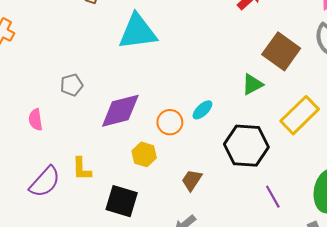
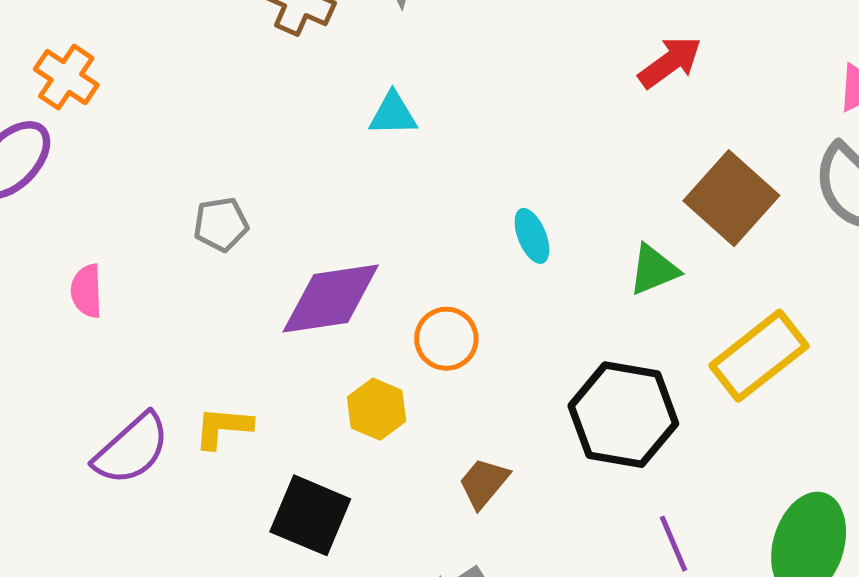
cyan triangle: (138, 32) -> (393, 114), size x0.5
cyan ellipse: (202, 110) -> (532, 236), moved, turned -75
pink semicircle: (36, 120) -> (87, 291), moved
yellow L-shape: (82, 169) -> (223, 427), turned 90

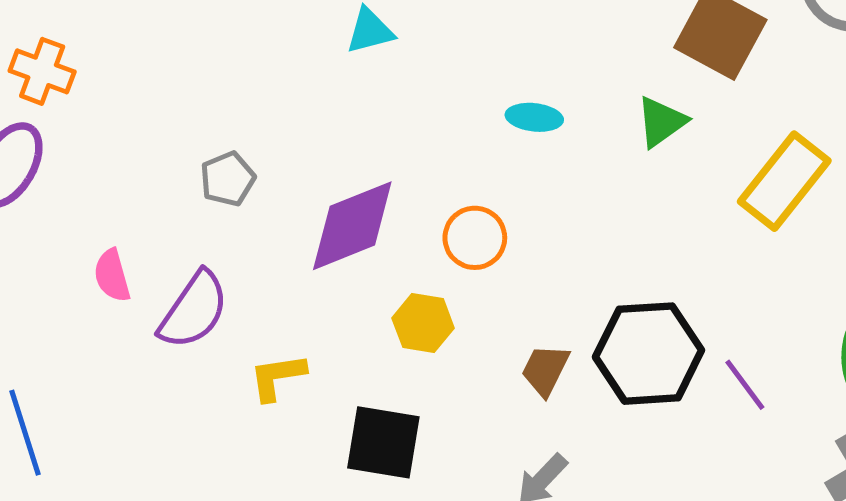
cyan ellipse: (532, 236) -> (534, 117), turned -48
black hexagon: (623, 415) -> (649, 354), moved
purple semicircle: (132, 449) -> (194, 310), moved

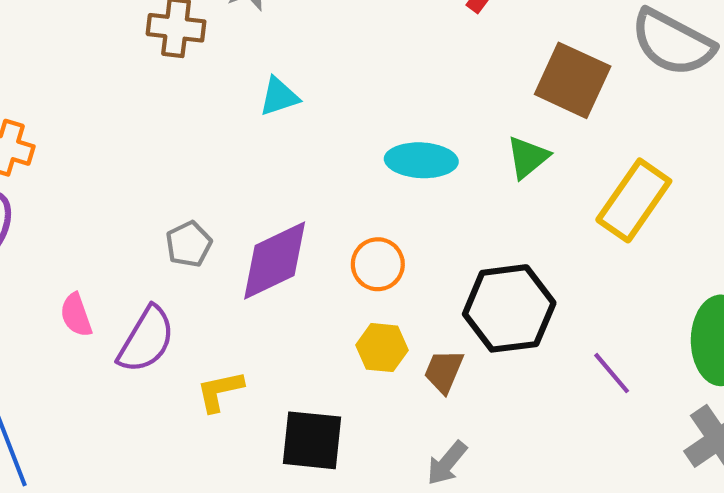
cyan ellipse: (534, 117) -> (421, 160), size x1.5
gray pentagon: (228, 179) -> (189, 244), moved
yellow hexagon: (423, 323) -> (382, 348), moved
black hexagon: (649, 354) -> (509, 308), moved

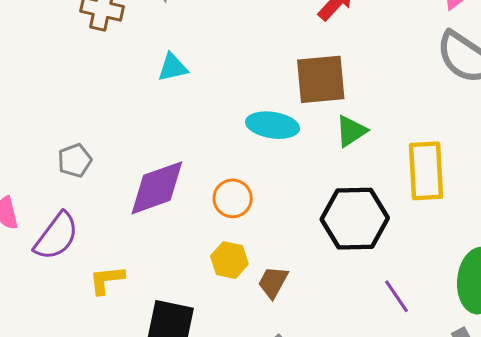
brown square: (573, 80) -> (321, 79), moved, turned -36
yellow rectangle: (634, 200) -> (426, 171), turned -44
gray pentagon: (189, 244) -> (75, 160), moved
black hexagon: (509, 308) -> (355, 219), moved

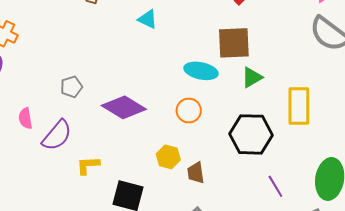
cyan triangle: (173, 67) -> (148, 19), moved, turned 35
purple diamond: (157, 188) -> (124, 107), turned 48
orange circle: (233, 198) -> (189, 111), moved
brown trapezoid: (273, 282) -> (196, 173), turned -40

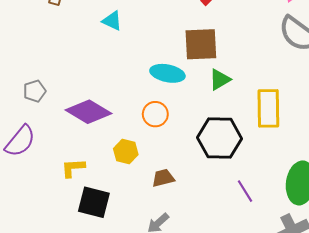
yellow hexagon: (168, 157) -> (126, 152), moved
yellow L-shape: (88, 165) -> (73, 168), moved
brown trapezoid: (196, 173) -> (163, 178), turned 85

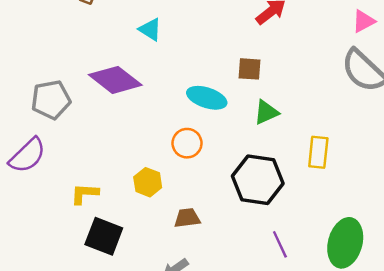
brown square: (201, 44) -> (249, 69), size x0.6
gray pentagon: (35, 91) -> (51, 100), size x1.5
yellow rectangle: (268, 108) -> (318, 152), size x0.7
purple diamond: (89, 112) -> (115, 80), moved

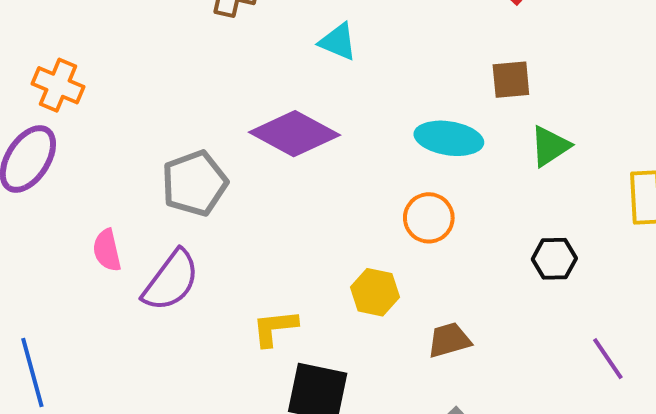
black hexagon: (258, 180) -> (554, 259), size x0.5

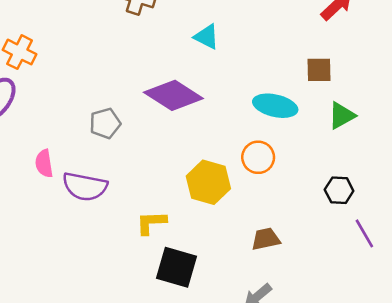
gray pentagon: (195, 183) -> (105, 123), size x0.7
purple semicircle: (171, 281) -> (85, 187), turned 60
yellow hexagon: (375, 292) -> (208, 182), moved, size x1.4
purple line: (608, 359) -> (364, 233), moved

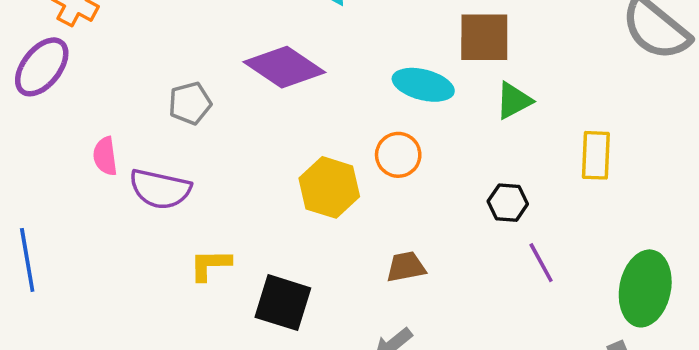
brown square: (319, 70) -> (484, 37), size x1.5
yellow L-shape: (151, 223) -> (210, 265), moved

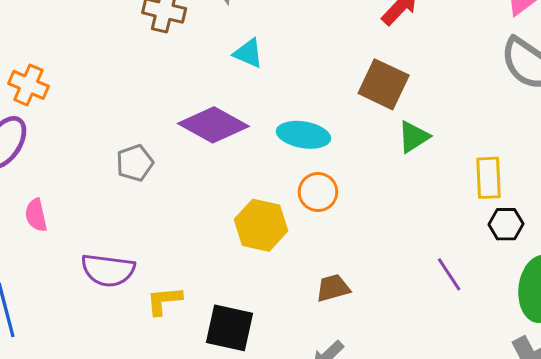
brown square: (484, 37) -> (384, 84), turned 30
cyan ellipse: (423, 85) -> (303, 135), moved
pink semicircle: (105, 156) -> (36, 215), moved
purple semicircle: (160, 189) -> (108, 270), moved
black hexagon: (508, 203) -> (506, 224), moved

